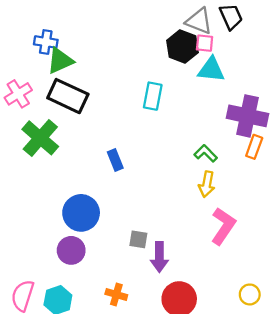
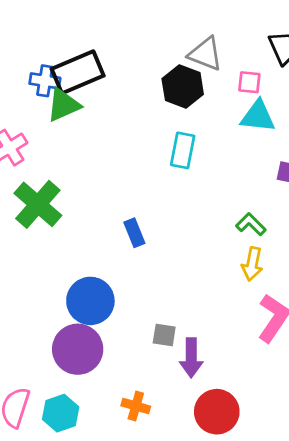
gray triangle: (199, 21) -> (205, 54), moved
black hexagon: (182, 46) -> (183, 87), moved
black rectangle: (68, 96) -> (78, 72), moved, turned -48
purple circle: (71, 250) -> (78, 349), size x1.4

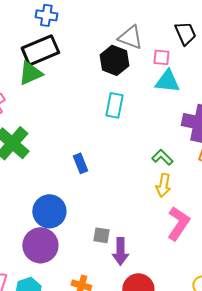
blue cross: (45, 81) -> (46, 15), moved

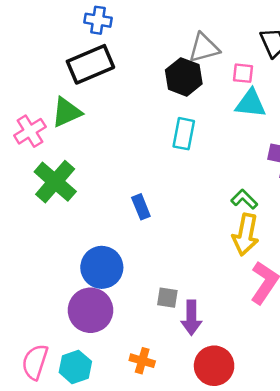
gray triangle: (130, 37) -> (204, 48), turned -36
green triangle: (30, 73) -> (67, 112), moved
yellow arrow: (163, 185) -> (246, 235), size x1.4

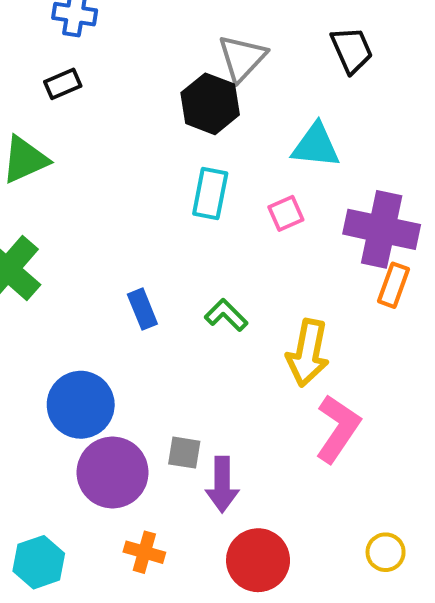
gray triangle: (204, 48) -> (242, 58), turned -32
black rectangle: (90, 64) -> (63, 84), size x0.5
pink square: (243, 73) -> (286, 213), moved, turned -30
green L-shape: (244, 199) -> (226, 315), moved
purple circle: (90, 310) -> (113, 472), moved

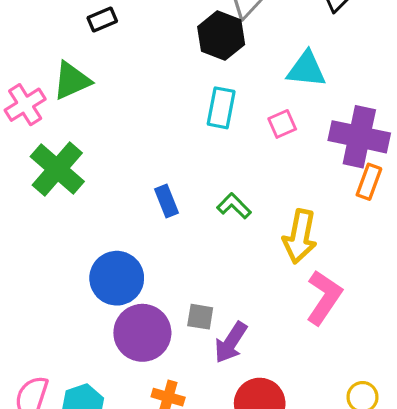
purple arrow: (222, 484) -> (231, 342), turned 33

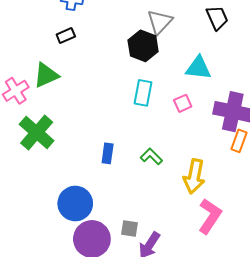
blue rectangle: (166, 201) -> (108, 153), turned 30

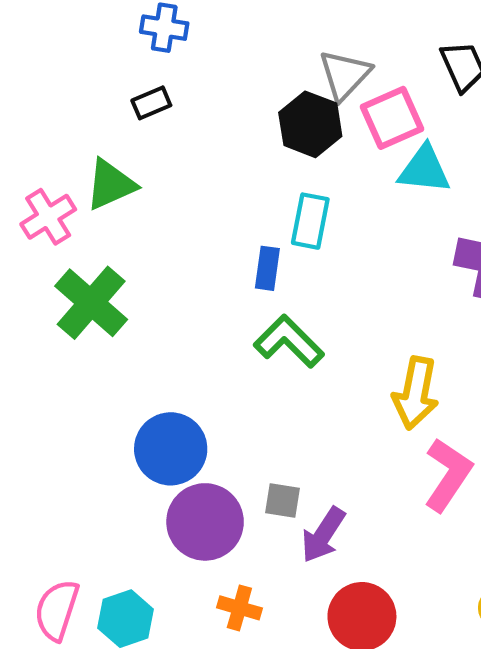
pink square: (183, 103) -> (392, 118), moved, size x1.6
blue rectangle: (108, 153) -> (267, 268), moved
green L-shape: (151, 157) -> (289, 341), moved, size x1.5

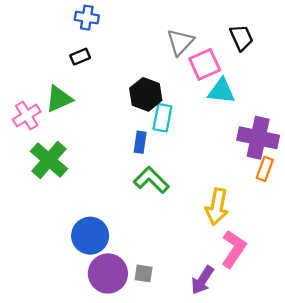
black hexagon: (310, 124) -> (146, 94), moved
gray square: (282, 500) -> (144, 273), moved
purple arrow: (323, 535) -> (202, 280), moved

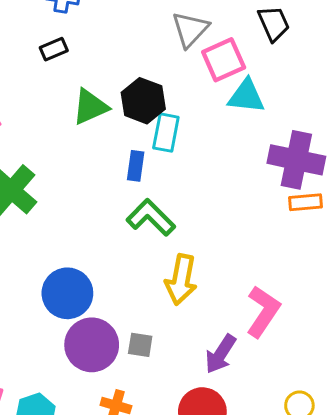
green triangle: (59, 99) -> (90, 107), moved
orange rectangle: (265, 169) -> (305, 202), turned 65
yellow arrow: (217, 207) -> (181, 280), moved

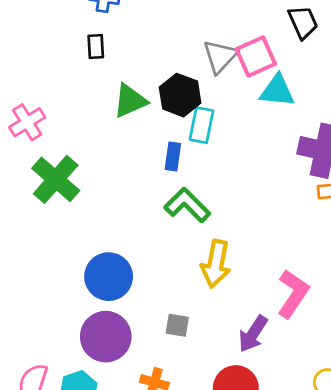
gray triangle: (190, 29) -> (220, 57), moved
black rectangle: (54, 49) -> (96, 46), turned -70
purple circle: (92, 345) -> (106, 337), moved

